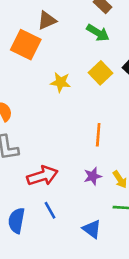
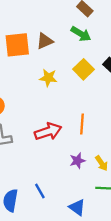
brown triangle: (47, 20) -> (45, 41), moved
orange square: (26, 45) -> (17, 45), turned -32
red arrow: (42, 176) -> (48, 132), moved

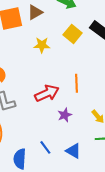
purple star: (77, 161) -> (65, 115), moved
blue triangle: (77, 207) -> (73, 151), moved

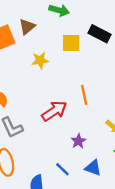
yellow square: (73, 34) -> (71, 43), turned -30
purple star: (65, 115) -> (78, 141), moved

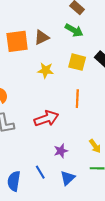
orange line: (84, 95) -> (77, 99), moved
blue triangle: (93, 168) -> (68, 178), turned 42

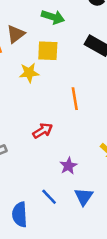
yellow square: (77, 62) -> (48, 51), moved
red arrow: (46, 119) -> (43, 131), size x0.7

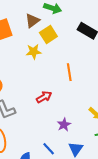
brown triangle: (16, 34) -> (32, 21), moved
yellow square: (48, 51) -> (48, 35), turned -36

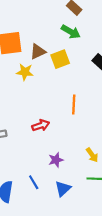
brown triangle: (32, 21) -> (38, 52), moved
yellow star: (34, 52) -> (25, 72), moved

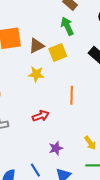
green arrow: (71, 32) -> (67, 26), turned -144
yellow star: (25, 72) -> (36, 74), moved

